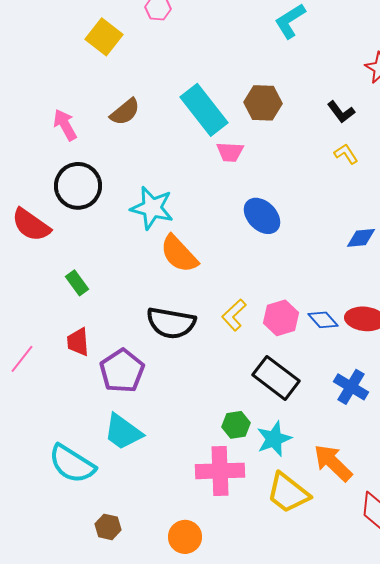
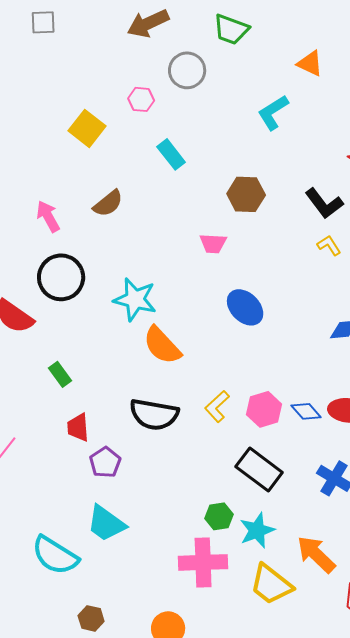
cyan rectangle: (204, 110) -> (171, 154), moved, size x0.6
black L-shape: (341, 112) -> (324, 203), size x1.4
red trapezoid: (78, 342) -> (78, 427), moved
purple pentagon: (122, 371) -> (105, 462), size x0.7

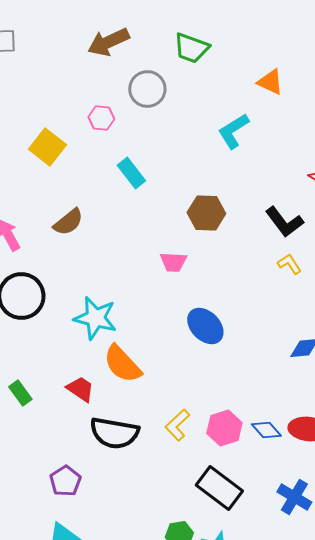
red trapezoid: (78, 427) -> (80, 389), moved, turned 128

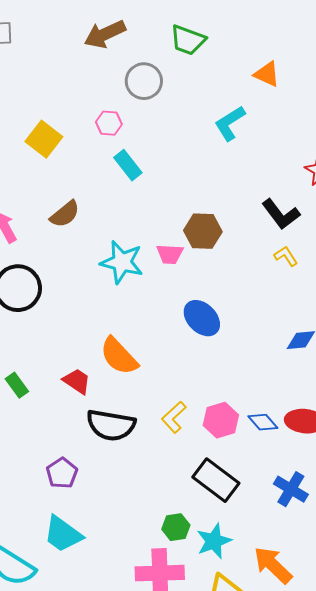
pink hexagon: (101, 118) -> (109, 123), moved
brown hexagon: (206, 213) -> (203, 231), moved
cyan star: (95, 318) -> (122, 262), moved

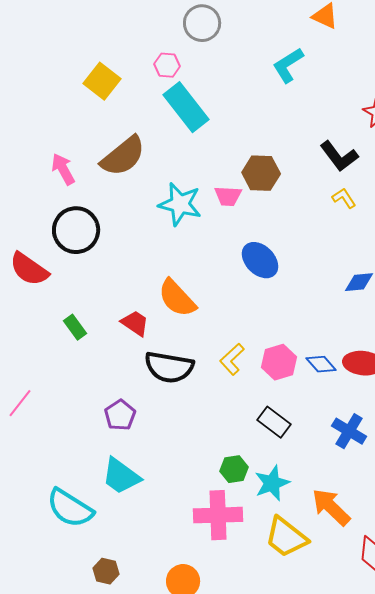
cyan rectangle: (128, 165) -> (186, 107), size x1.6
brown semicircle: (65, 214) -> (123, 156), size x1.5
black rectangle: (216, 480) -> (274, 422), size x0.7

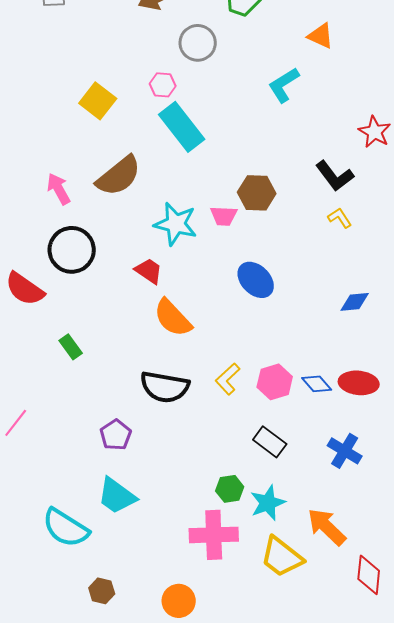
red trapezoid: (135, 323) -> (149, 271), moved

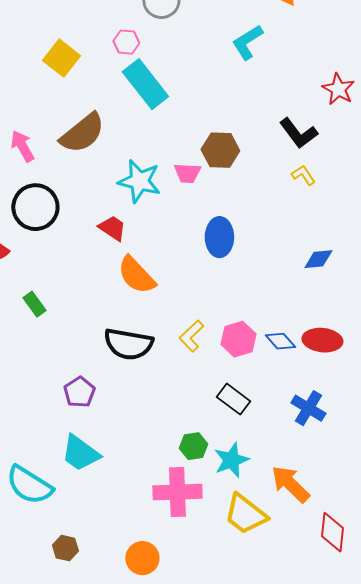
blue ellipse: (256, 280) -> (219, 237), turned 45

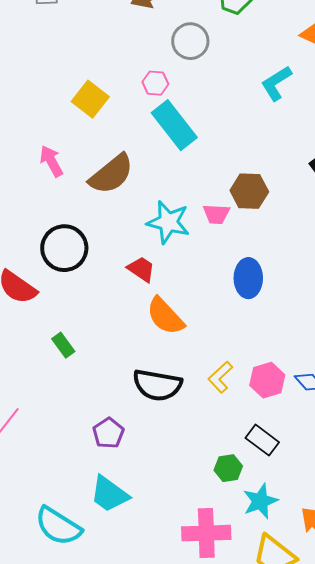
pink arrow: (22, 146) -> (51, 161), moved
green hexagon: (193, 446) -> (228, 468), moved

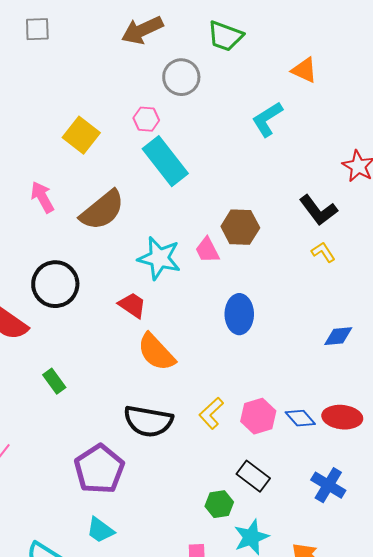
pink trapezoid: (216, 214) -> (207, 250), turned 60
purple pentagon: (108, 433) -> (99, 469), size x1.6
cyan trapezoid: (109, 494) -> (100, 530), size x0.7

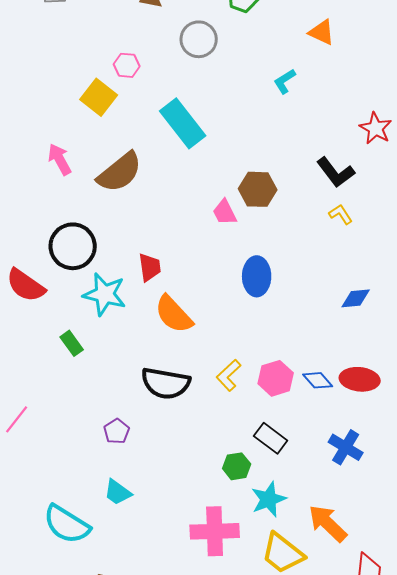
pink hexagon: (146, 119) -> (127, 65), moved
cyan L-shape: (267, 119) -> (285, 81), size x0.7
cyan star: (159, 258) -> (105, 294), moved
red trapezoid: (132, 305) -> (150, 267), turned 48
purple pentagon: (99, 469) -> (117, 431), size x0.5

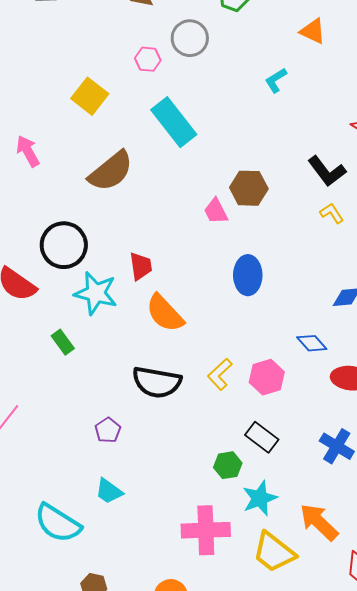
pink hexagon: (127, 65) -> (148, 59), moved
pink arrow: (60, 159) -> (28, 151), moved
blue diamond: (318, 380) -> (312, 343), moved

